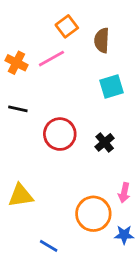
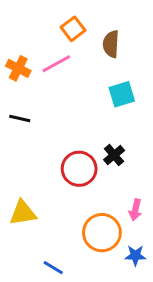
red circle: (60, 134) -> (79, 169), moved

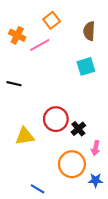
brown semicircle: (111, 44) -> (89, 31), moved
orange cross: (18, 68) -> (17, 35), moved
black cross: (114, 155) -> (78, 129), moved
yellow triangle: (23, 213) -> (25, 136), moved

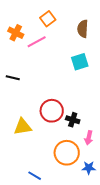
black cross: (78, 129) -> (73, 120), turned -32

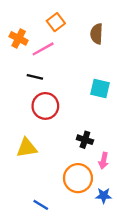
cyan square: (80, 62) -> (100, 88), moved, turned 30
black line: (13, 78) -> (35, 77), moved
red circle: (52, 111) -> (45, 106), moved

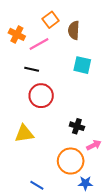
brown semicircle: (97, 34) -> (74, 30), moved
cyan square: (100, 88) -> (82, 65), moved
pink arrow: (104, 161) -> (94, 145), turned -128
blue star: (104, 196) -> (85, 183), moved

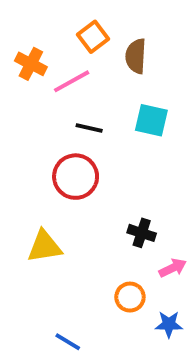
black line: (32, 69) -> (89, 128), moved
orange circle: (71, 161) -> (130, 297), size x0.6
blue star: (85, 183) -> (169, 324), moved

